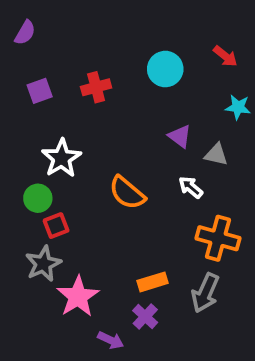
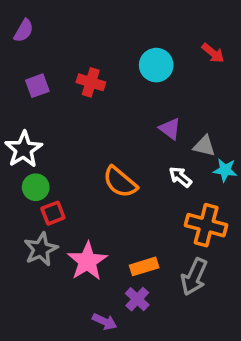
red cross: (96, 87) -> (91, 82), turned 32
cyan star: (238, 107) -> (225, 170), moved
white star: (61, 158) -> (24, 149), moved
pink star: (78, 297) -> (87, 261), moved

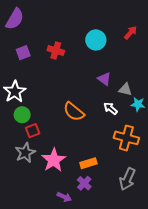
purple semicircle: (24, 31) -> (15, 19), size x1.5
red arrow: (213, 53) -> (131, 33), turned -88
gray arrow: (194, 277) -> (127, 179), moved

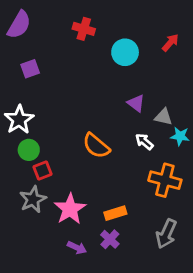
red cross: (56, 51) -> (84, 29), moved
purple arrow: (64, 197) -> (77, 248), moved

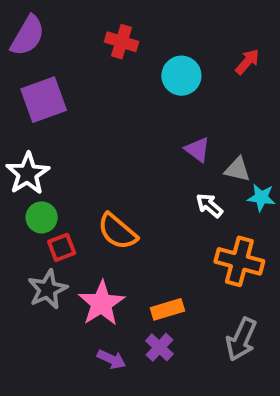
purple square: (30, 69) -> (44, 100), size x1.6
orange semicircle: (96, 146) -> (117, 231), moved

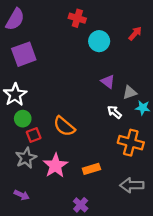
red cross: (121, 42) -> (77, 18), moved
gray triangle: (237, 170) -> (130, 92), turned -32
gray arrow: (241, 339) -> (132, 185), turned 65
purple cross: (159, 347) -> (81, 205), moved
purple arrow: (111, 359) -> (22, 195), moved

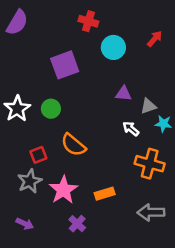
purple square: (24, 54) -> (65, 65), moved
purple triangle: (108, 82) -> (123, 94), turned -32
green circle: (23, 119) -> (51, 109), moved
purple cross: (81, 205) -> (77, 224), moved

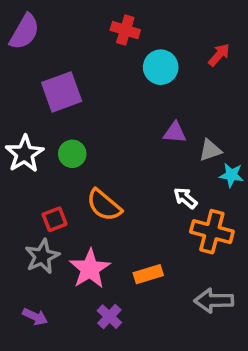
purple square: (65, 65) -> (62, 92), moved
white arrow: (131, 129) -> (185, 198), moved

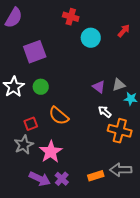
purple triangle: (175, 133) -> (99, 87), moved, turned 32
orange rectangle: (148, 274) -> (96, 176), moved
purple arrow: (35, 317) -> (40, 179), moved, size x1.5

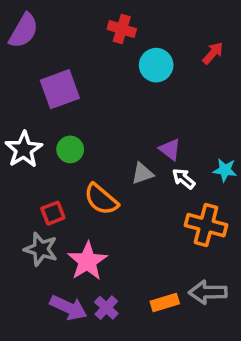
gray triangle: (119, 85) -> (142, 173), moved
white arrow: (105, 112) -> (184, 179), moved
gray star: (24, 145) -> (41, 249), turned -30

